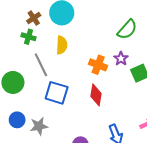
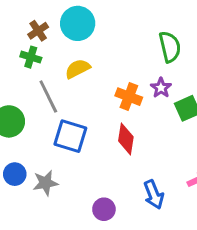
green semicircle: (127, 29) -> (170, 47), turned -55
yellow semicircle: (62, 45) -> (78, 69), turned -120

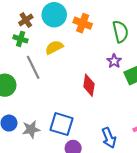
orange cross: (129, 97) -> (83, 23), moved
blue square: (70, 136) -> (62, 124), moved
red diamond: (126, 139) -> (89, 85), moved

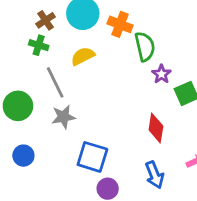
green semicircle: (120, 32) -> (145, 47), moved
red diamond: (89, 85) -> (156, 128), moved
gray star: (31, 129) -> (63, 117), moved

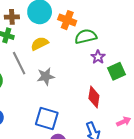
brown cross: (46, 20) -> (12, 17), turned 32
green semicircle: (145, 47) -> (86, 36), turned -90
gray star: (63, 117) -> (46, 76), moved

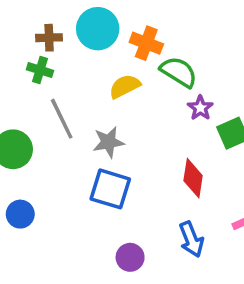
green semicircle: (86, 36) -> (179, 72), turned 45
yellow semicircle: (40, 44) -> (125, 86), moved
blue square: (47, 118) -> (110, 189), moved

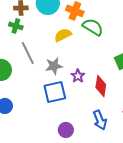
purple star: (200, 108) -> (78, 76), moved
blue square: (110, 189) -> (55, 92), turned -30

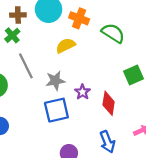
green cross: (16, 26) -> (12, 35), turned 32
green semicircle: (93, 27) -> (113, 33), moved

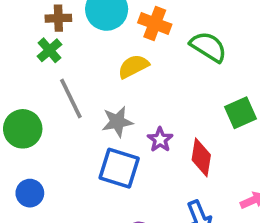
blue square: (56, 110) -> (119, 168), turned 30

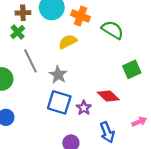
gray star: (117, 122) -> (58, 75), turned -30
purple star: (160, 140) -> (84, 108), moved
red diamond: (201, 157) -> (108, 96), turned -55

